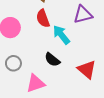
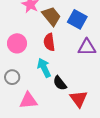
cyan arrow: (61, 35) -> (44, 68), moved
black semicircle: (52, 60) -> (60, 83), moved

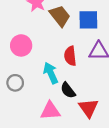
blue square: (77, 19) -> (88, 20), turned -30
red semicircle: (49, 42) -> (70, 56), moved
pink triangle: (28, 101) -> (50, 111), moved

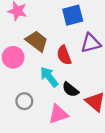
brown trapezoid: (60, 16) -> (37, 41), moved
gray circle: (15, 83) -> (24, 101), moved

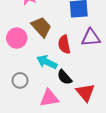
cyan arrow: (49, 77) -> (47, 62), turned -36

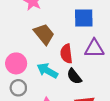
pink circle: (17, 38) -> (16, 63), moved
black semicircle: (65, 77) -> (74, 76), moved

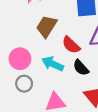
brown trapezoid: (44, 34) -> (47, 26), turned -105
red semicircle: (66, 54) -> (71, 45), turned -36

